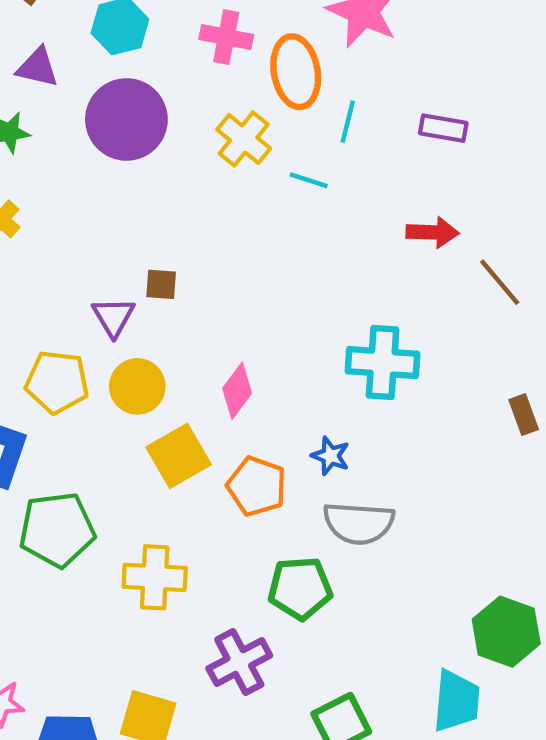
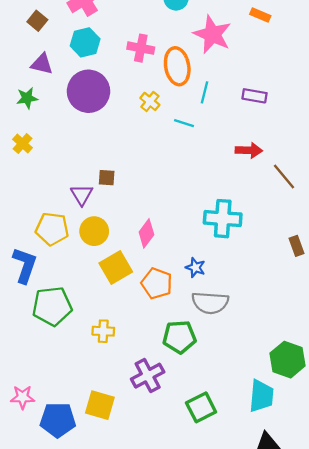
yellow cross: (244, 139) -> (150, 101), size x0.7
yellow cross: (155, 577) -> (103, 331), size x0.7

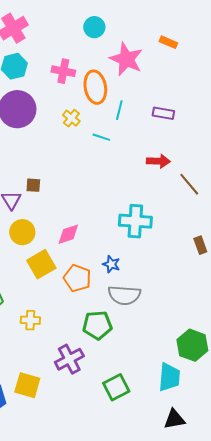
pink diamond: (146, 233) -> (68, 234), turned 35

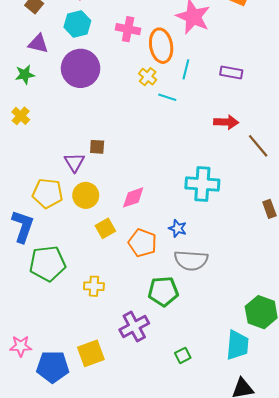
yellow cross: (71, 118) -> (148, 77), moved
yellow square: (41, 264) -> (105, 228), size x0.7
yellow square: (27, 385) -> (91, 353), turned -36
green square: (116, 387) -> (183, 355), size x0.6

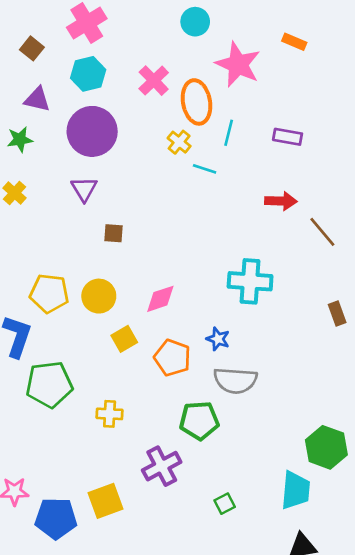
pink cross: (128, 29) -> (154, 81), turned 35
purple triangle: (74, 162) -> (84, 189), moved

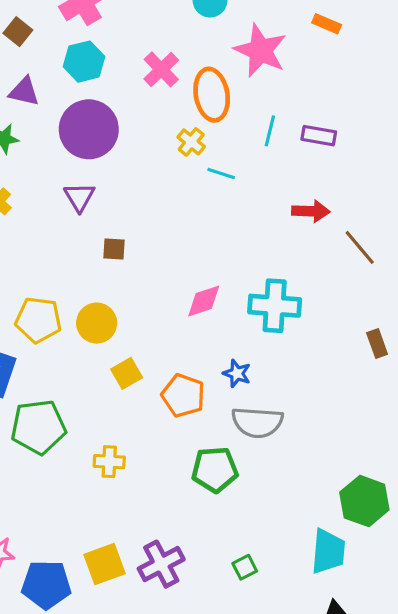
cyan line: (229, 133) -> (270, 131), moved
pink diamond: (160, 299) -> (204, 301), moved
purple cross: (162, 466) -> (161, 564), moved

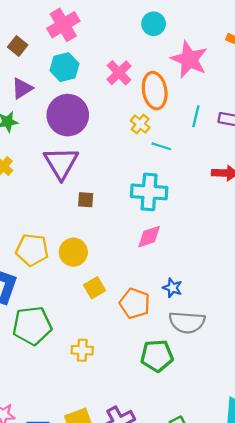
purple triangle: (24, 91) -> (22, 88), turned -45
purple triangle: (79, 197) -> (61, 163), size x1.6
cyan cross: (275, 306) -> (149, 192), moved

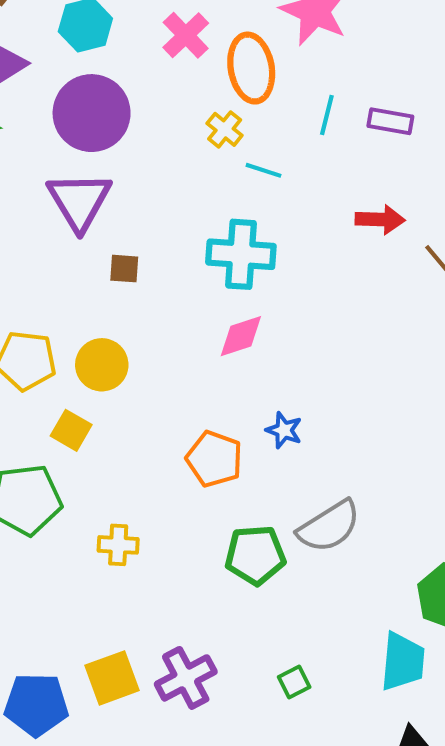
yellow square: (94, 288) -> (71, 430), moved, turned -30
gray semicircle: (187, 322) -> (329, 526), moved, turned -36

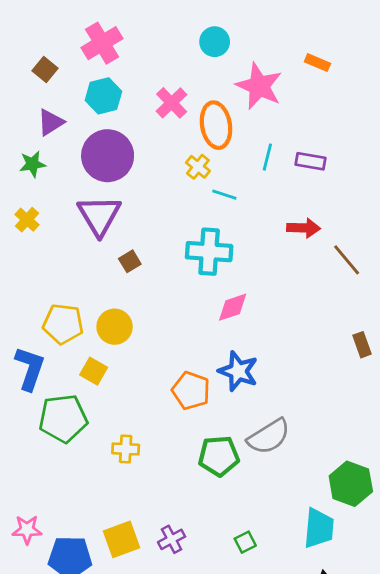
brown square: (124, 269) -> (130, 261), turned -35
pink diamond: (241, 336) -> (233, 307), moved
blue star: (284, 430) -> (238, 371), size x1.6
purple cross: (186, 678) -> (172, 539), size x0.7

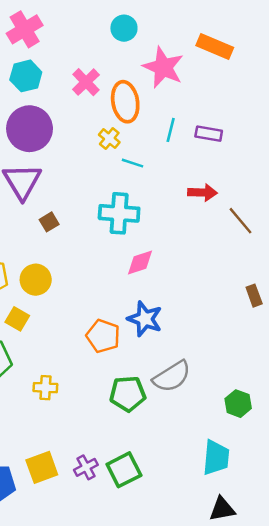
orange rectangle: (317, 63) -> (215, 47), size x1.6
green hexagon: (351, 484) -> (238, 404), moved, size x0.7
green square: (245, 542) -> (124, 470), moved, size x1.8

